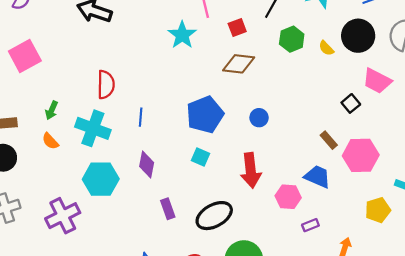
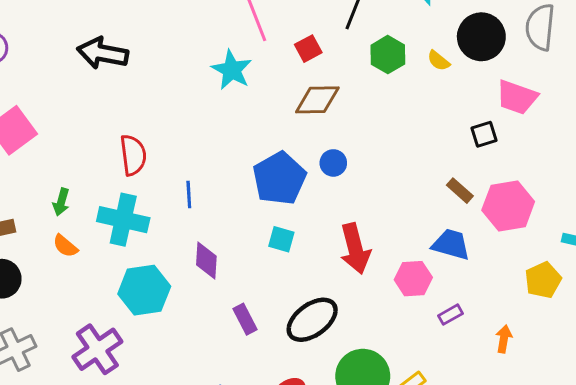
black square: (351, 103) -> (484, 134), turned 30
blue circle: (259, 118) -> (333, 163), moved

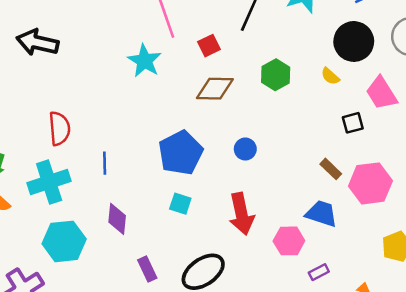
green hexagon: (388, 55) -> (276, 75), moved
yellow semicircle: (439, 61) -> (330, 76), moved
pink trapezoid: (517, 97) -> (381, 93), turned 36
blue circle: (333, 163) -> (245, 149), moved
cyan cross: (123, 220) -> (49, 182), turned -33

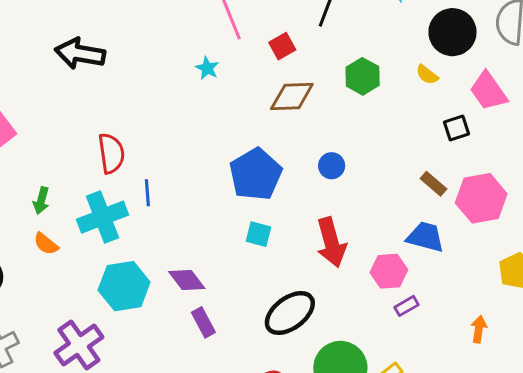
cyan star: (145, 61) -> (207, 68), size x0.6
blue line: (105, 163) -> (147, 193), moved
purple diamond: (117, 219) -> (187, 280), moved, turned -40
purple rectangle: (147, 269) -> (203, 322), moved
purple rectangle: (319, 272) -> (406, 306), moved

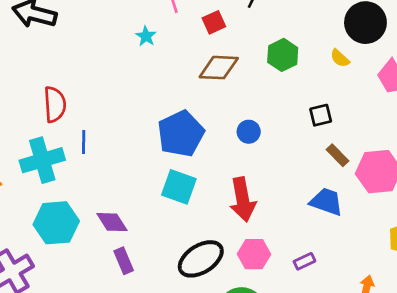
black square: (457, 128) -> (321, 115), moved
cyan square: (258, 234) -> (179, 187), size x1.5
pink hexagon: (389, 271) -> (254, 254), moved

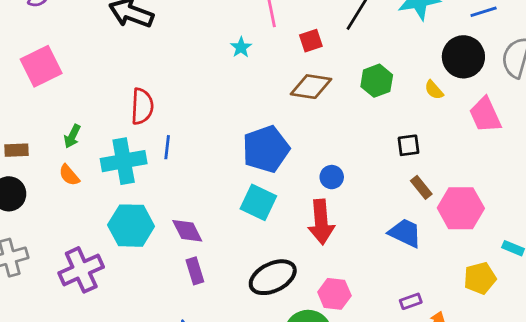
blue circle: (249, 132) -> (332, 177), moved
pink hexagon: (254, 254) -> (334, 294), moved
purple rectangle: (304, 261) -> (411, 301), moved

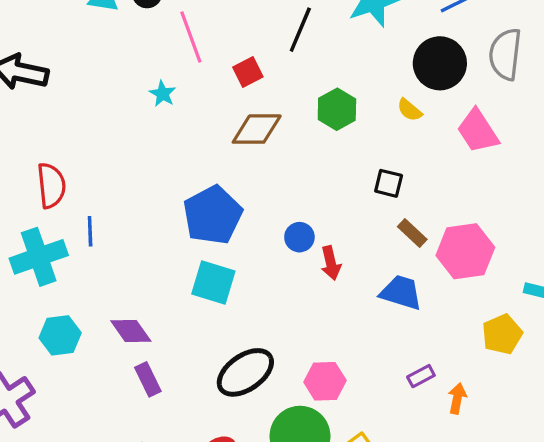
black square: (409, 145) -> (389, 183), turned 30
red arrow: (321, 222) -> (331, 263), moved, size x0.6
cyan hexagon: (131, 226) -> (60, 335), size x0.7

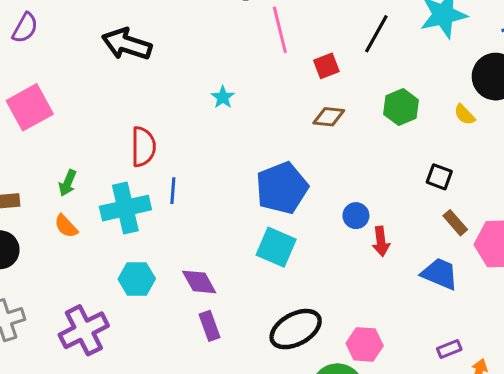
cyan star: (163, 94) -> (223, 97), moved
brown diamond: (257, 129) -> (329, 117), size x0.7

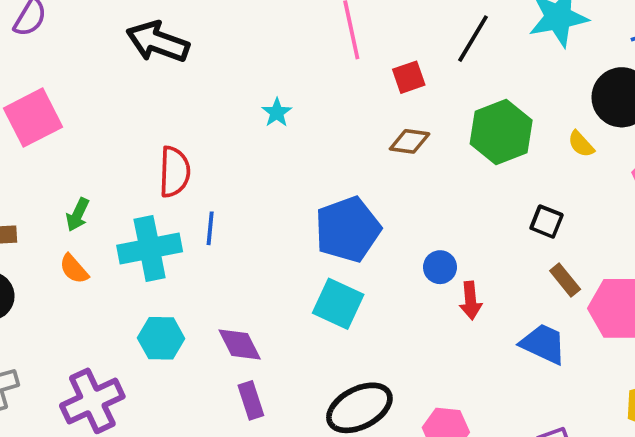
green hexagon: (401, 107) -> (501, 132), size x1.4

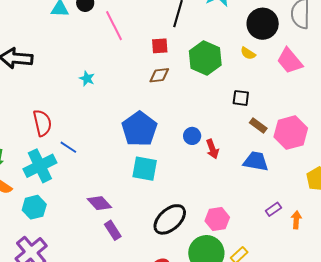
red square: (409, 77) -> (160, 46), moved, turned 30
blue line: (210, 228) -> (68, 147), turned -48
cyan hexagon: (161, 338) -> (34, 207), moved

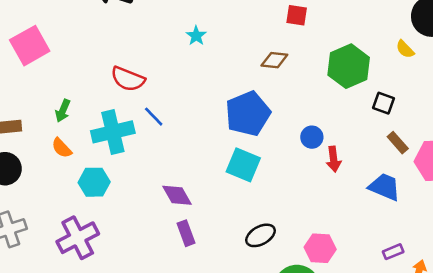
green hexagon: (205, 58) -> (349, 66), moved
brown diamond: (159, 75) -> (274, 60), moved
red semicircle: (42, 123) -> (128, 79), turned 112
black ellipse: (170, 219) -> (260, 235), size x0.7

